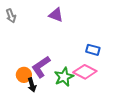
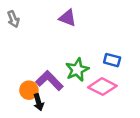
purple L-shape: (41, 67) -> (49, 81), turned 80
green star: (64, 77) -> (77, 70), moved

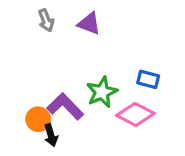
gray arrow: (13, 19) -> (46, 20), moved

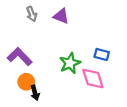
purple L-shape: (65, 106) -> (20, 57), moved
pink diamond: (135, 114) -> (93, 78), turned 45

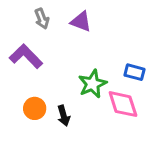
purple L-shape: (20, 57) -> (26, 56), moved
black arrow: (35, 93) -> (64, 116), moved

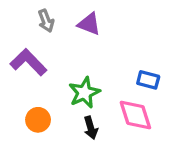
green star: (93, 84) -> (84, 93), moved
black arrow: (64, 116) -> (91, 128), moved

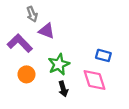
purple triangle: (89, 24) -> (47, 31), moved
orange circle: (38, 120) -> (26, 74), moved

